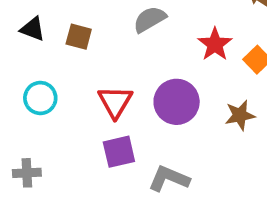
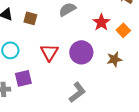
purple square: (119, 152) -> (23, 78), moved
gray L-shape: (169, 179) -> (77, 92), turned 120

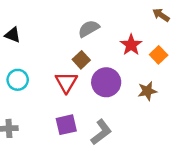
brown square: (30, 18) -> (81, 60), moved, turned 32
purple square: (23, 78) -> (66, 125), moved

